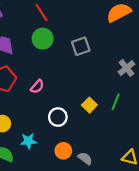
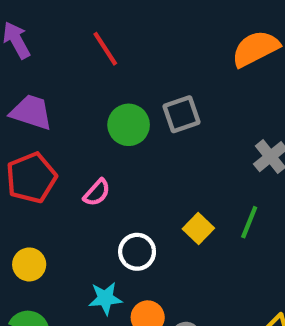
green circle: (43, 39) -> (129, 125), moved
cyan star: (28, 141) -> (105, 298), moved

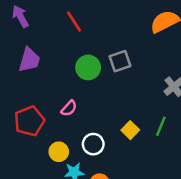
purple trapezoid: (31, 112) -> (29, 60), turned 88
red pentagon: (31, 178) -> (29, 121), moved
yellow circle: (29, 264) -> (59, 152), moved

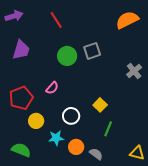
purple arrow: (20, 16) -> (14, 16), turned 102
green line: (161, 126) -> (108, 129), moved
yellow circle: (59, 152) -> (36, 121), moved

